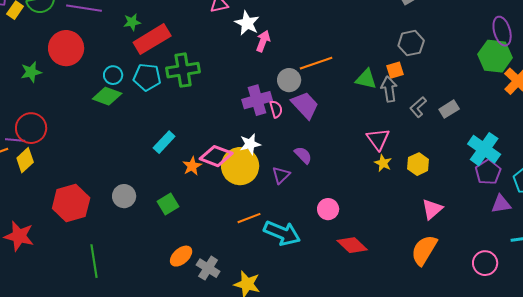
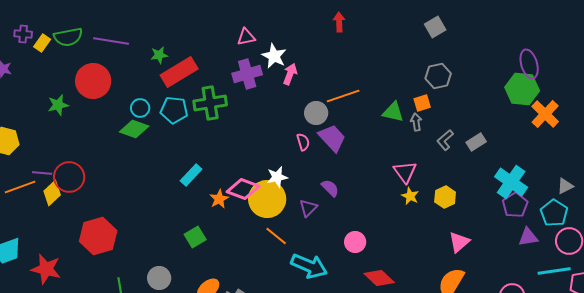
gray arrow: (389, 89) -> (416, 122), size x0.7
purple cross: (257, 100) -> (247, 74), moved
red circle: (31, 128) -> (69, 177), moved
gray circle: (124, 196) -> (159, 278), moved
orange line: (249, 218) -> (276, 236), moved, turned 60

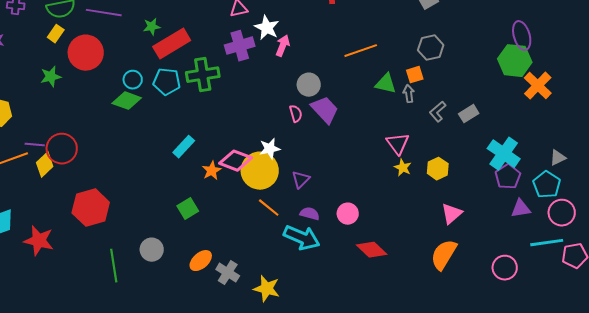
yellow rectangle: (42, 43) -> (56, 34), moved
orange line: (343, 96) -> (361, 51), moved
purple semicircle: (330, 188) -> (310, 214), moved, turned -30

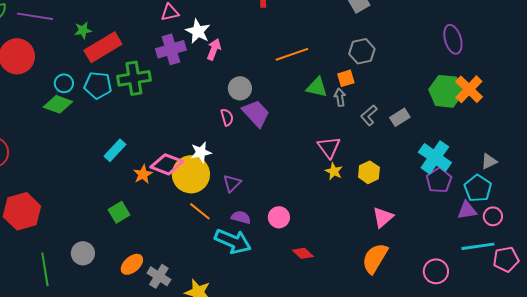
green hexagon: (515, 61) -> (446, 91), moved
purple triangle: (521, 209) -> (467, 210), moved
pink circle: (562, 213) -> (493, 216), size x0.7
red diamond: (372, 250) -> (303, 253), size x0.7

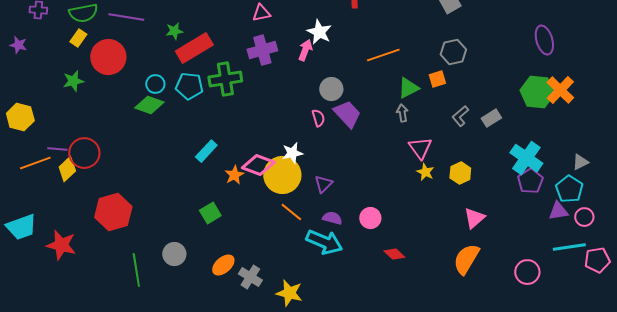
white star: (198, 31) -> (319, 32), moved
green triangle: (317, 87) -> (408, 88), turned -40
gray arrow: (340, 97) -> (402, 113), moved

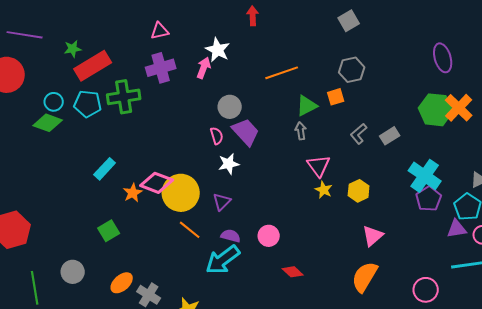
white star: (292, 153) -> (229, 164), moved
cyan arrow: (324, 242) -> (223, 260), turned 120

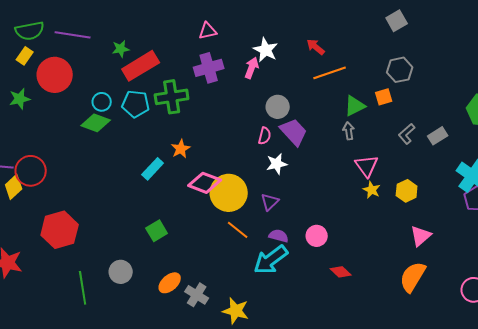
red arrow: (253, 16) -> (316, 47), moved, turned -48
pink semicircle: (217, 136) -> (265, 136), turned 30
orange star: (133, 193) -> (181, 149), moved

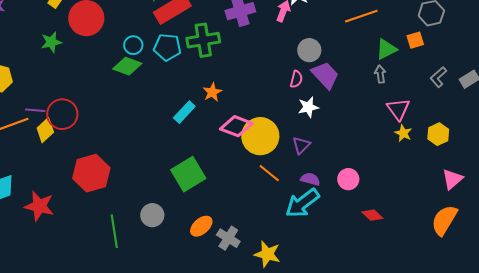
green square: (157, 231) -> (188, 174), size x1.6

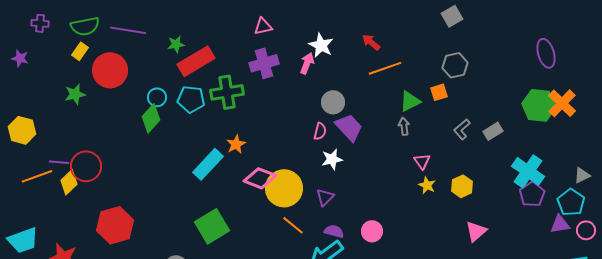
green diamond: (127, 66) -> (151, 118), turned -68
pink triangle: (398, 109) -> (422, 161), size x0.7
cyan rectangle: (184, 112) -> (208, 164), size x1.4

